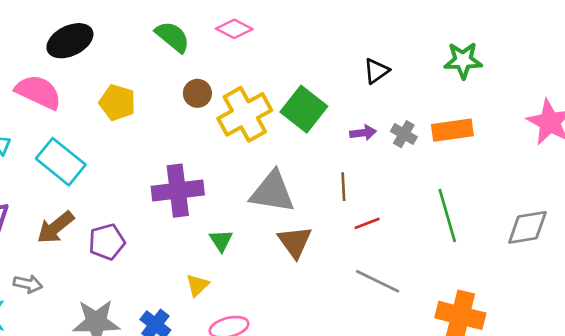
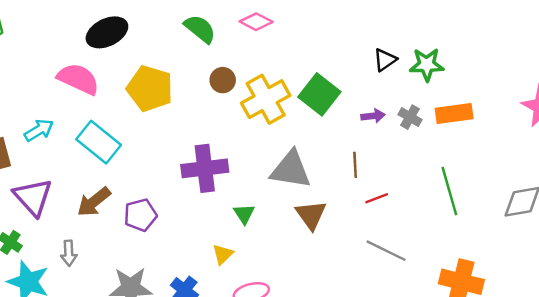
green star: (463, 60) -> (427, 65), moved
yellow pentagon: (117, 102) -> (150, 88), size x1.4
gray arrow: (28, 284) -> (69, 253), turned 75

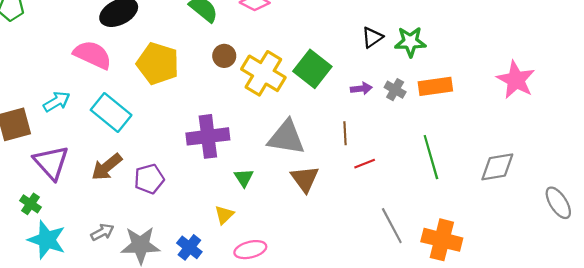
yellow cross: (266, 99) -> (263, 73), turned -30
gray line: (386, 251) -> (392, 226), moved, turned 36
gray arrow: (69, 253) -> (102, 232), moved, turned -115

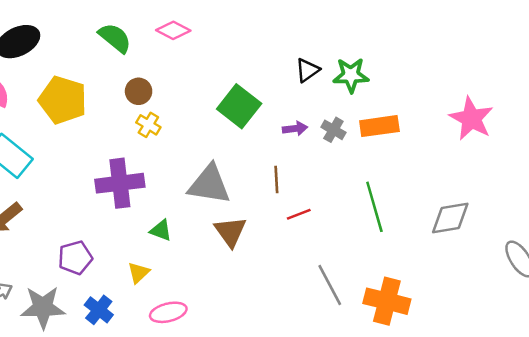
yellow cross: (263, 73) -> (148, 125), moved, size x0.5
green triangle: (244, 178) -> (161, 230), turned -36
purple pentagon: (149, 179) -> (75, 258), moved

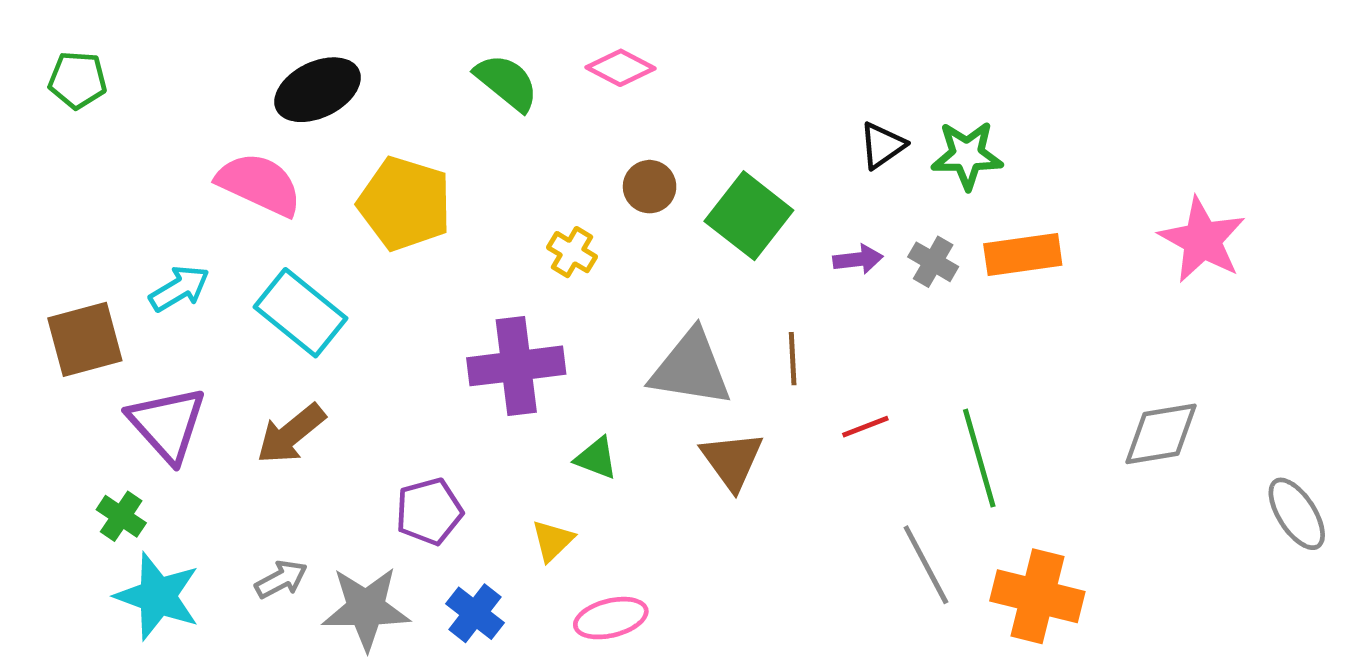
brown circle: (139, 91) -> (650, 187), moved
brown line: (276, 179) -> (793, 359), moved
green line: (374, 207) -> (979, 458), moved

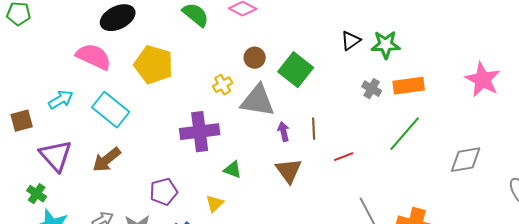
yellow cross: (572, 252) -> (223, 85), turned 30
purple arrow: (858, 259) -> (284, 132), moved, turned -96
brown square: (85, 339) -> (22, 121), size x0.7
gray triangle: (691, 368) -> (258, 101), moved
green line: (979, 458) -> (405, 134), moved, turned 57

